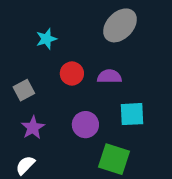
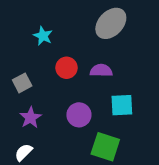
cyan star: (46, 39) -> (43, 36), turned -30

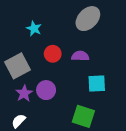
gray square: (22, 83) -> (17, 66), size x1.6
purple circle: (79, 115) -> (46, 90), moved

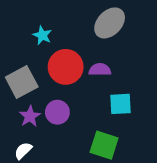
red circle: (53, 54) -> (66, 67), size x1.6

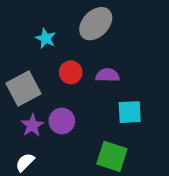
gray ellipse: (110, 23) -> (96, 24), moved
red circle: (66, 67) -> (71, 72), size x0.6

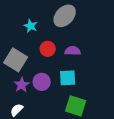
gray square: (23, 89) -> (16, 60), turned -30
cyan square: (130, 112) -> (68, 78), moved

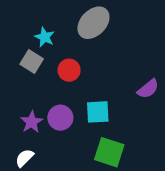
purple semicircle: (73, 51) -> (148, 89), moved, turned 140
gray square: (16, 60) -> (32, 62), moved, size x0.7

